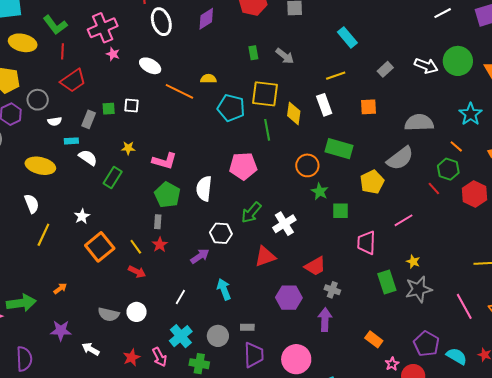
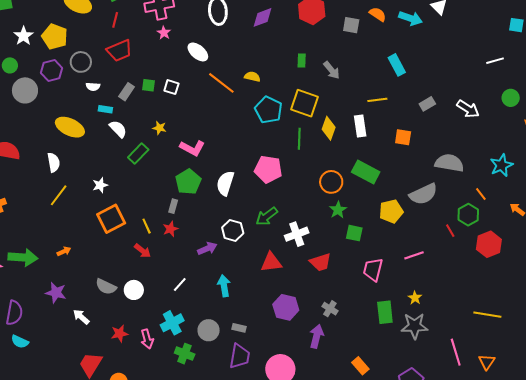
green circle: (458, 61) -> (511, 98), moved, size x0.6
red trapezoid: (315, 266) -> (320, 262), moved

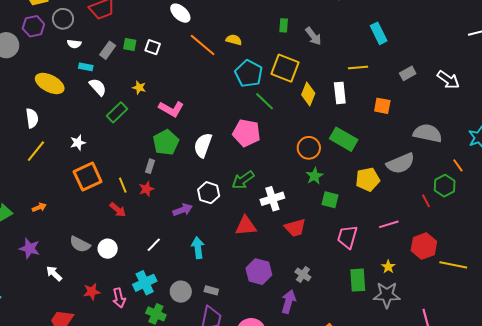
green line: (299, 139) -> (265, 101), moved, turned -50
red hexagon: (489, 244) -> (424, 246), moved
yellow line: (487, 315) -> (453, 265), moved

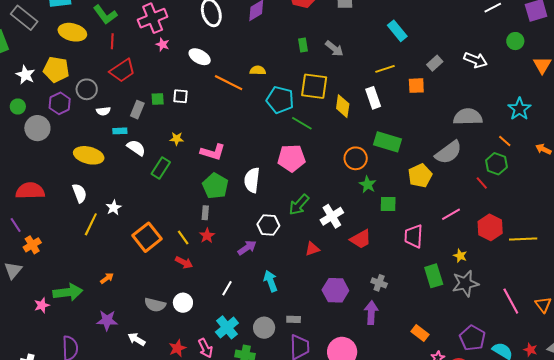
orange square: (382, 106) -> (416, 86), moved
white star: (78, 143) -> (114, 208), moved
red triangle: (246, 226) -> (312, 249), size x0.7

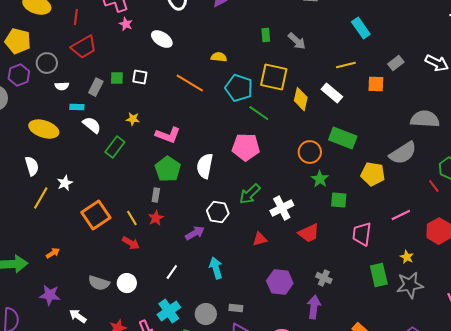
orange line: (229, 83) -> (190, 83), moved
white rectangle: (373, 98) -> (332, 93), turned -35
yellow pentagon: (420, 176) -> (373, 174), turned 30

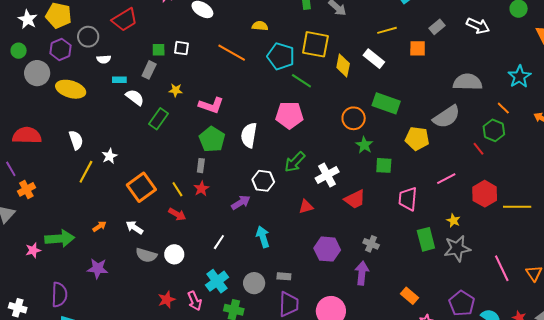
gray rectangle: (96, 87) -> (149, 70), moved
yellow ellipse: (44, 129) -> (71, 89), moved
white arrow: (78, 316) -> (134, 227), moved

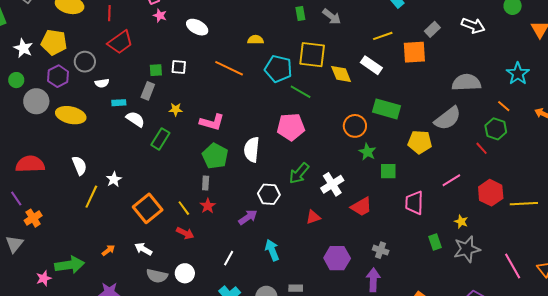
orange square: (418, 48) -> (414, 52), size x1.4
yellow diamond: (343, 66) -> (341, 74), turned -30
green rectangle: (426, 239) -> (435, 242), size x0.7

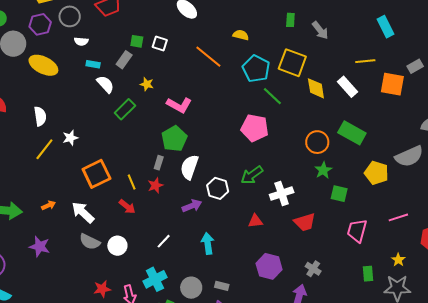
white semicircle: (252, 150) -> (189, 167), moved
white arrow: (143, 249) -> (83, 212), size x1.4

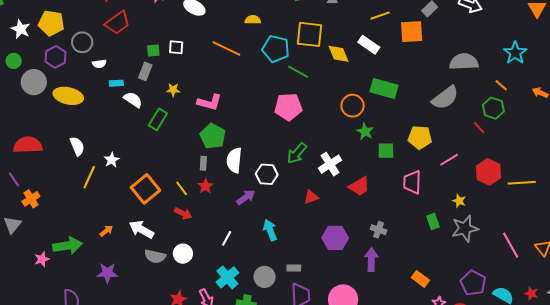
yellow pentagon: (376, 173) -> (420, 137), moved

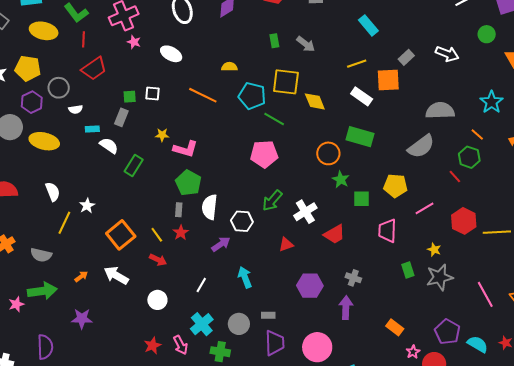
white rectangle: (369, 45) -> (362, 96), moved
yellow star: (173, 90) -> (162, 135), moved
gray semicircle: (155, 256) -> (41, 255), moved

